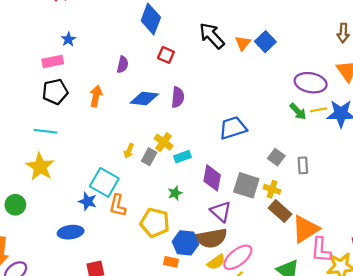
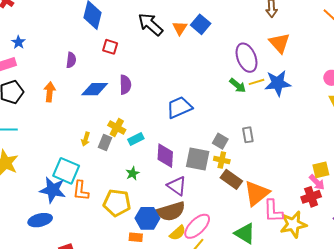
purple ellipse: (311, 83) -> (246, 58), turned 64
gray square: (276, 157) -> (220, 141), moved
blue star: (88, 201) -> (53, 190), size x1.5

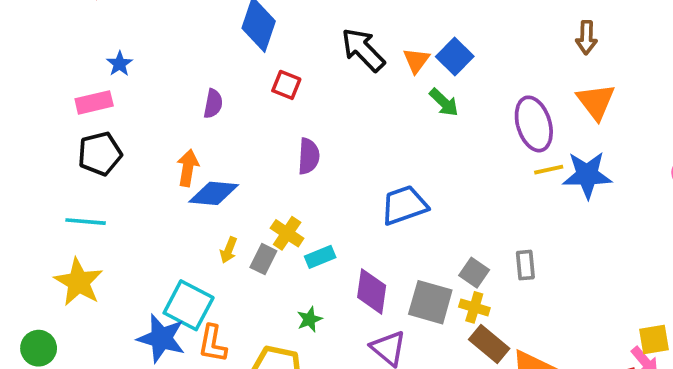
green arrow: (238, 85) -> (444, 102), moved
blue diamond: (95, 89) -> (214, 193), moved
orange arrow: (50, 92) -> (188, 168), moved

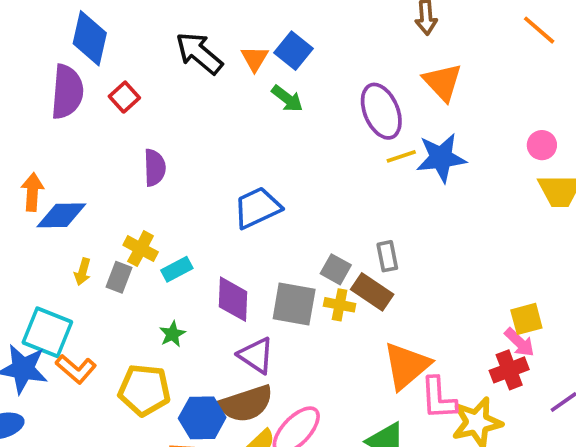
red square: (286, 85) -> (124, 97), turned 32
purple semicircle: (213, 104) -> (67, 92), moved, size x1.8
orange L-shape: (213, 344) -> (76, 369), turned -54
brown rectangle: (489, 344) -> (372, 292), moved

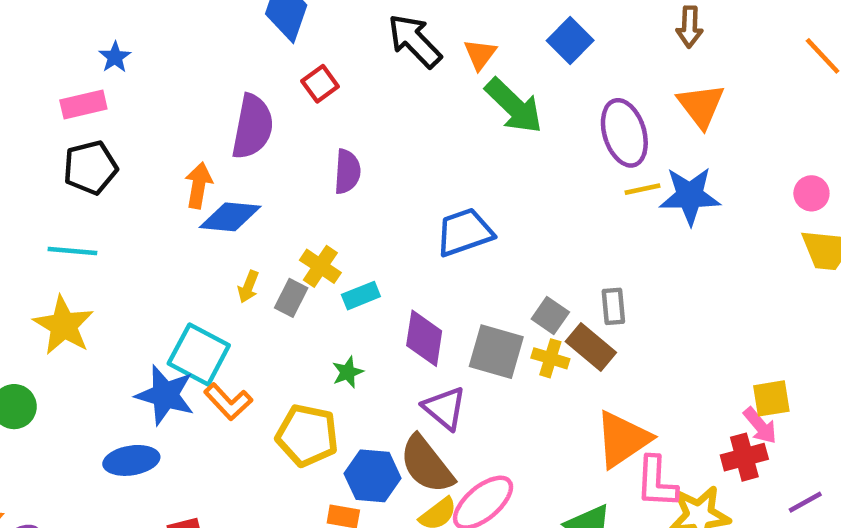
blue square: (293, 51) -> (570, 41), moved
purple semicircle: (67, 92) -> (253, 127), moved
green arrow: (287, 99) -> (514, 106), size x1.6
brown semicircle: (246, 404) -> (427, 464), turned 64

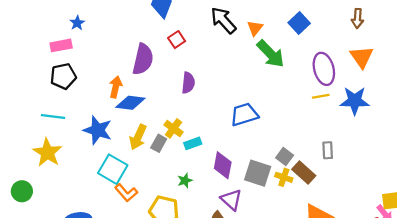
yellow line: (642, 189) -> (321, 96), moved
yellow arrow: (248, 287) -> (138, 137), size x1.6
gray rectangle: (613, 306) -> (328, 150), moved
blue star: (165, 395) -> (98, 130), moved

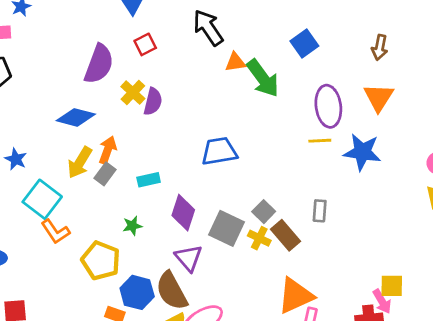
orange triangle: (255, 28) -> (235, 62), moved, turned 35
orange arrow: (116, 87) -> (108, 150), moved
yellow cross: (173, 128) -> (133, 93), moved
blue star: (98, 130) -> (16, 159), moved, size x0.6

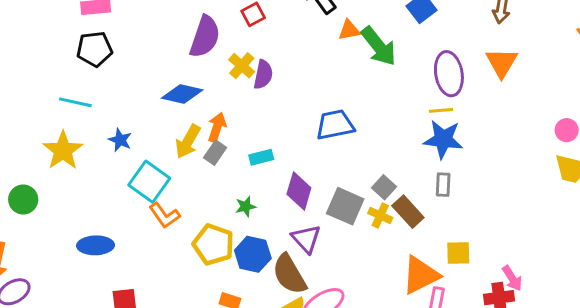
blue star: (362, 152) -> (443, 139), moved
yellow square: (392, 286) -> (458, 253), moved
blue hexagon: (137, 292) -> (253, 254), moved

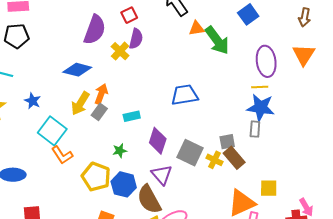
purple semicircle: (263, 75) -> (136, 39), moved
gray rectangle: (443, 185) -> (255, 129), moved
gray square: (384, 187) -> (227, 142), moved, turned 35

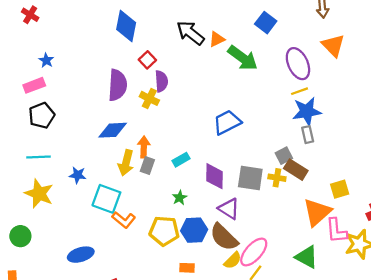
orange triangle: (197, 28) -> (217, 39), moved

